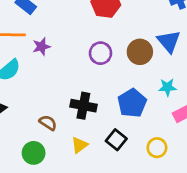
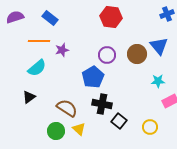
blue pentagon: (132, 103) -> (93, 77), moved
black cross: (83, 106) -> (102, 104), moved
brown semicircle: (48, 123) -> (67, 108), size x1.5
yellow triangle: (79, 145) -> (79, 129), moved, turned -40

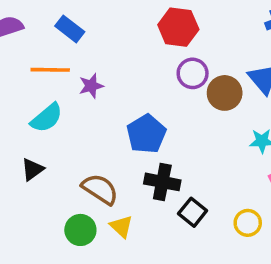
purple circle: (107, 55) -> (193, 73), moved

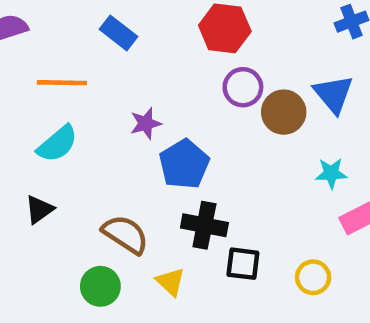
blue rectangle: (70, 29) -> (118, 33), moved
purple star: (91, 86) -> (146, 123), moved
black square: (193, 212) -> (243, 264), turned -32
yellow triangle: (121, 226) -> (171, 282), moved

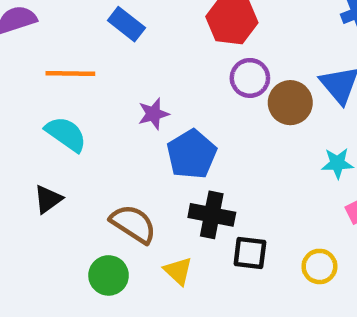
cyan semicircle: (57, 144) -> (66, 134), turned -105

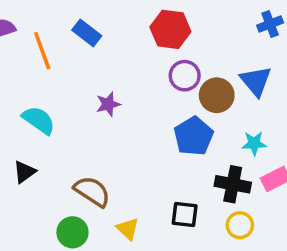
orange line: (70, 73) -> (42, 51), moved, turned 69
blue pentagon: (192, 154) -> (194, 136), moved
black cross: (212, 215) -> (233, 184), moved

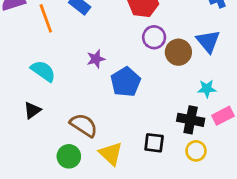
blue pentagon: (194, 136) -> (126, 82), moved
yellow triangle: (128, 229) -> (111, 154), size x1.4

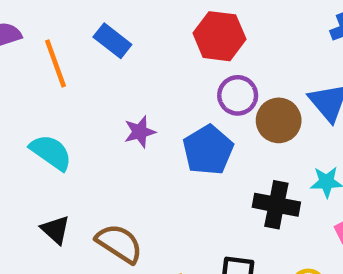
blue pentagon: (126, 82) -> (208, 150), moved
black triangle: (32, 110) -> (55, 230), moved, turned -42
black cross: (191, 120) -> (276, 205), moved

